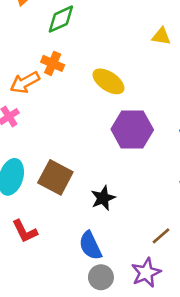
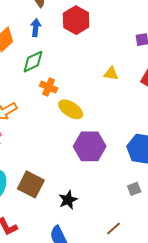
orange cross: (53, 63) -> (49, 87), moved

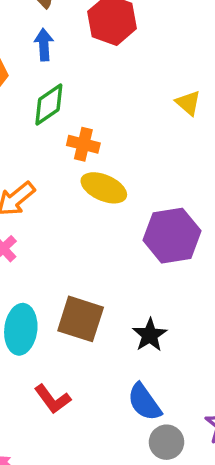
yellow triangle: (111, 74) -> (188, 103), turned 42
yellow ellipse: (71, 109) -> (104, 188), moved

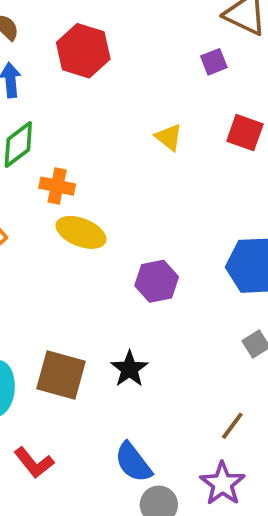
purple hexagon: (172, 236) -> (157, 281), size x0.7
black star: (150, 335) -> (129, 369), moved

